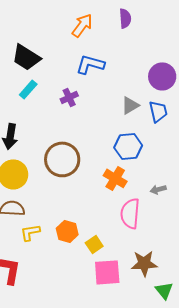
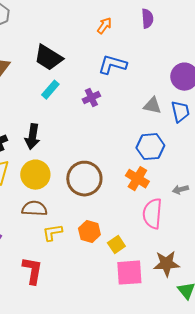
orange arrow: (82, 25) -> (104, 26), size x0.7
gray triangle: (130, 105) -> (152, 106), turned 42
brown circle: (62, 159) -> (84, 179), moved

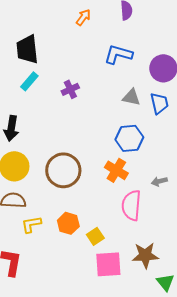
black trapezoid: (48, 58) -> (27, 49), turned 52
blue L-shape: (112, 65) -> (118, 54), moved

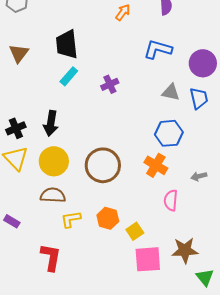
pink semicircle: (131, 205) -> (171, 200), size x0.7

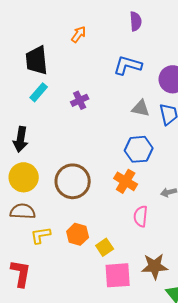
orange arrow: (123, 12) -> (79, 34), moved

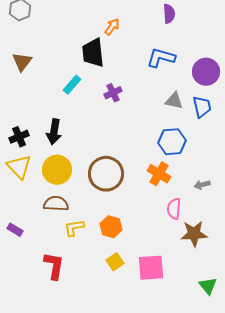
black trapezoid: (37, 60) -> (93, 53), moved
yellow square: (105, 247) -> (115, 262), moved
brown star: (155, 266) -> (194, 234), moved

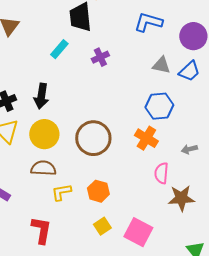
blue trapezoid: (202, 107) -> (189, 71), turned 60
pink square: (151, 268) -> (138, 232), turned 32

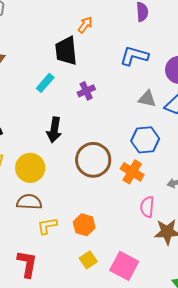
black arrow: (41, 96) -> (54, 130), moved
brown circle: (93, 138) -> (93, 160), moved

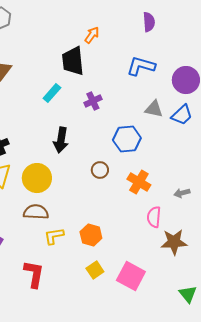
blue hexagon: (145, 140) -> (127, 139), moved
brown circle: (93, 160) -> (100, 170), size x0.5

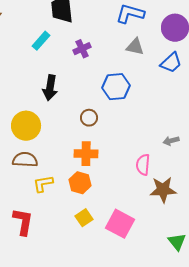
gray triangle: (154, 109) -> (135, 47), moved
orange cross: (139, 182) -> (86, 154), moved, turned -30

